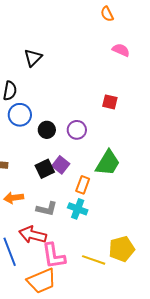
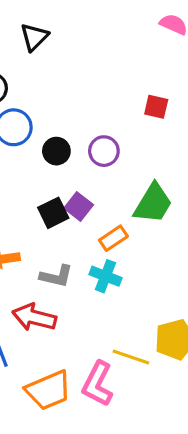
orange rectangle: (83, 185) -> (113, 238), turned 36
pink L-shape: (54, 256) -> (98, 384), moved, turned 36

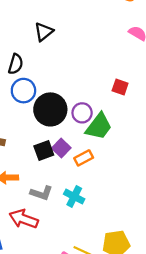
black circle: (56, 151) -> (50, 109), size x1.8
green trapezoid: (153, 203) -> (99, 126), moved
orange rectangle: (113, 238) -> (84, 158), moved

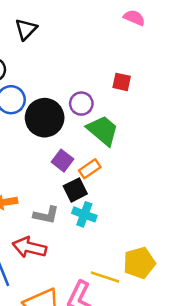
purple circle: (82, 113) -> (81, 104), moved
green trapezoid: (99, 126) -> (103, 130), turned -80
black square: (44, 150) -> (75, 190), moved

